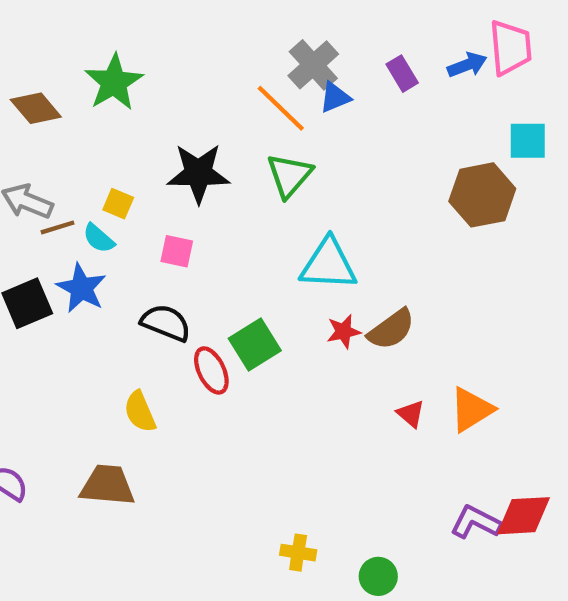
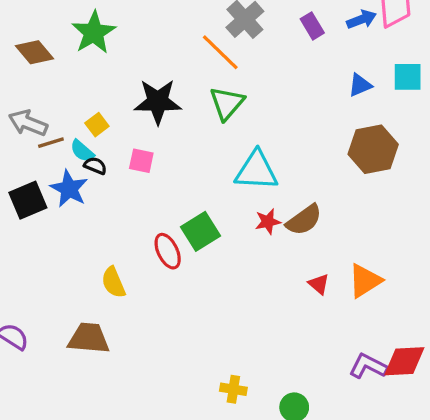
blue triangle: (335, 97) -> (360, 85), moved
brown hexagon: (482, 195) -> (373, 149), moved
yellow square: (118, 204) -> (97, 125), turned 30
black semicircle: (166, 323) -> (95, 166), moved, size x0.6

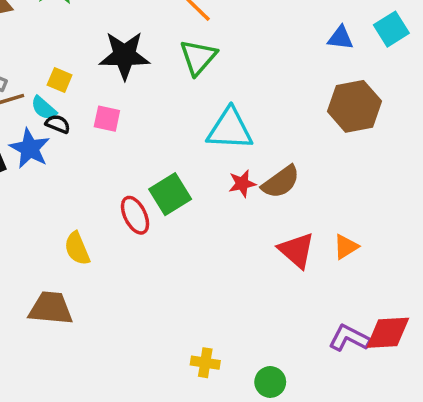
cyan square: (408, 77) -> (391, 29), turned -32
blue triangle: (360, 85) -> (340, 38), turned 30
yellow square: (97, 125) -> (60, 80), turned -30
orange triangle: (365, 281) -> (346, 247), size x0.7
red triangle: (319, 284) -> (297, 250), size x1.6

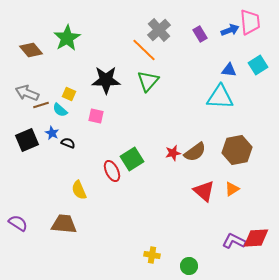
brown hexagon: (354, 106) -> (237, 150), moved
black semicircle: (58, 124) -> (68, 143), moved
cyan triangle: (230, 129) -> (220, 97), moved
blue star: (30, 148) -> (52, 133), size x0.6

